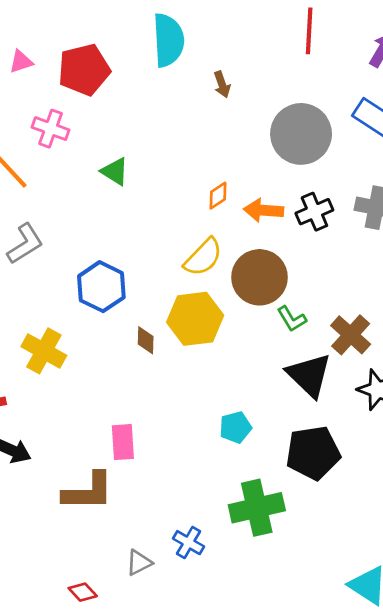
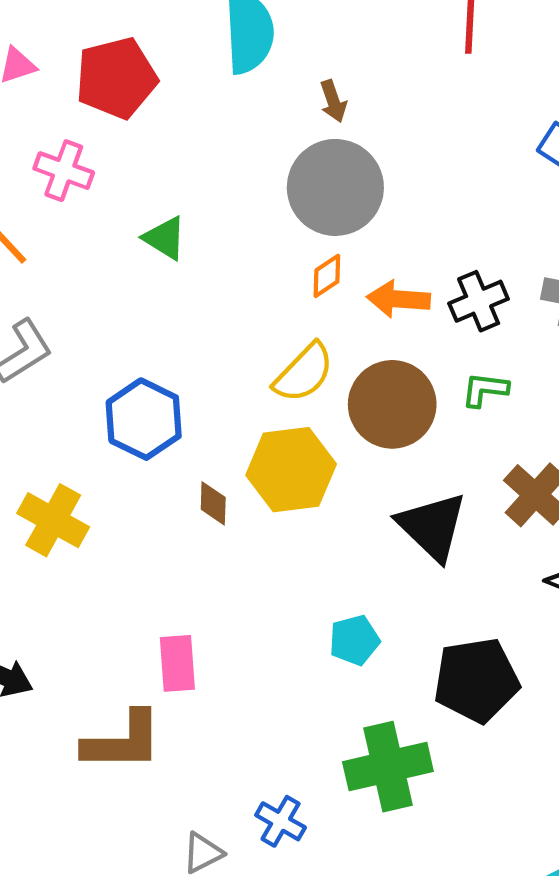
gray circle: (301, 134) -> (335, 187), moved
green L-shape: (292, 319) -> (485, 390), moved, turned 128
black triangle: (309, 375) -> (432, 526), moved

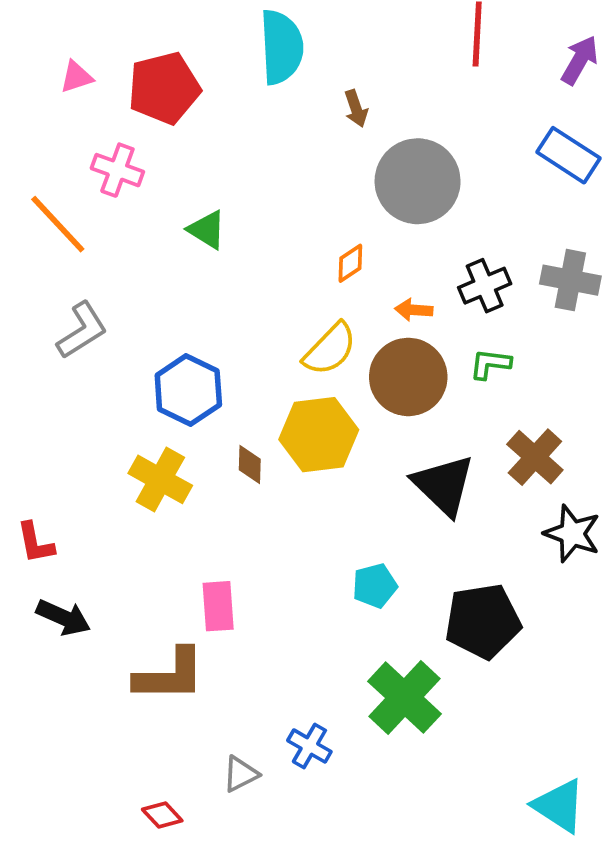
gray circle: (335, 187) -> (418, 181), moved
orange arrow: (398, 299) -> (414, 310), moved, size x0.7
yellow cross: (53, 520) -> (160, 479), moved
green cross: (388, 767) -> (404, 698), turned -34

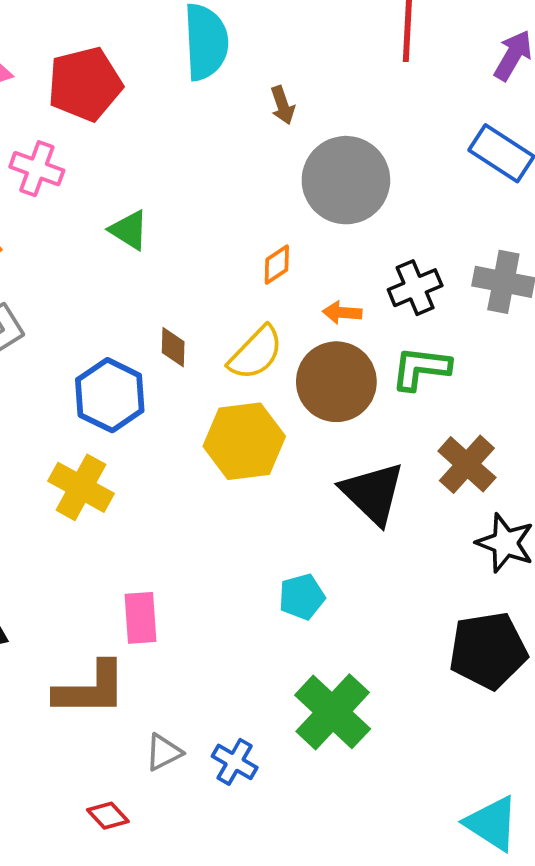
green L-shape: (490, 364) -> (421, 368), size x1.4
brown diamond: (250, 465) -> (173, 347), moved
black pentagon: (483, 621) -> (488, 651), moved
gray triangle: (240, 774) -> (164, 752), moved
red diamond: (162, 815) -> (108, 816), moved

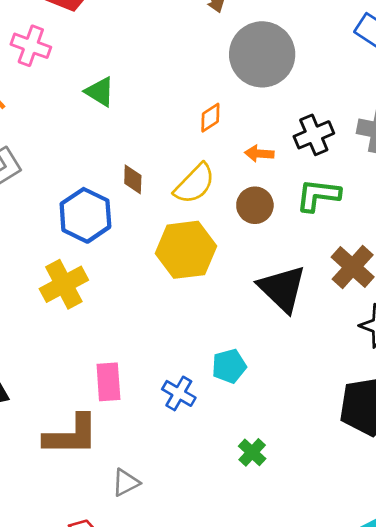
brown circle: (336, 382) -> (255, 205), size x0.6
yellow cross: (81, 487) -> (64, 284), turned 33
green cross: (333, 712) -> (252, 452), size x0.5
blue cross: (235, 762) -> (179, 393), moved

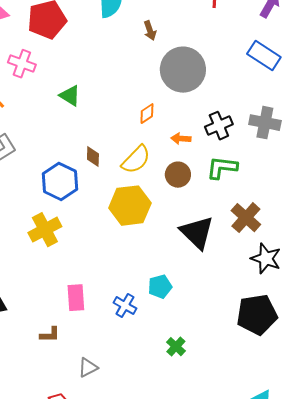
brown L-shape: (71, 435) -> (50, 335), size x0.5

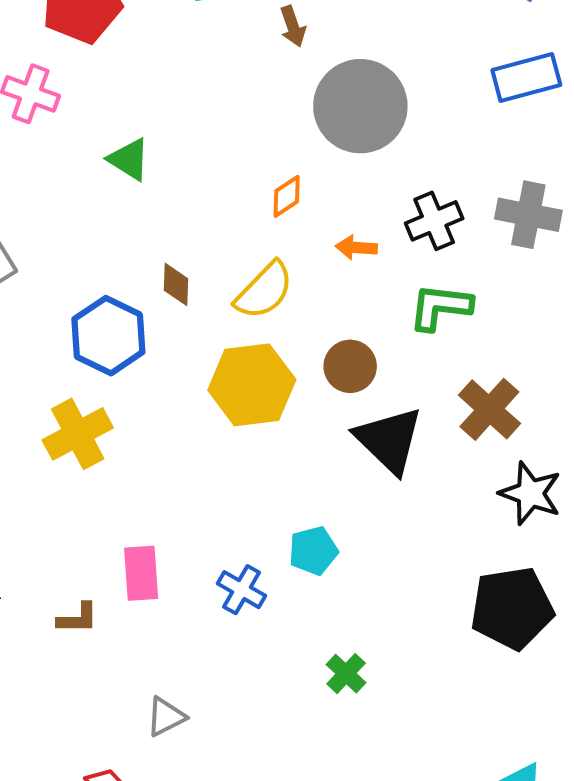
blue rectangle: (264, 56) -> (526, 77), turned -48
brown circle: (178, 175) -> (350, 366), moved
brown L-shape: (50, 335) -> (78, 618), moved

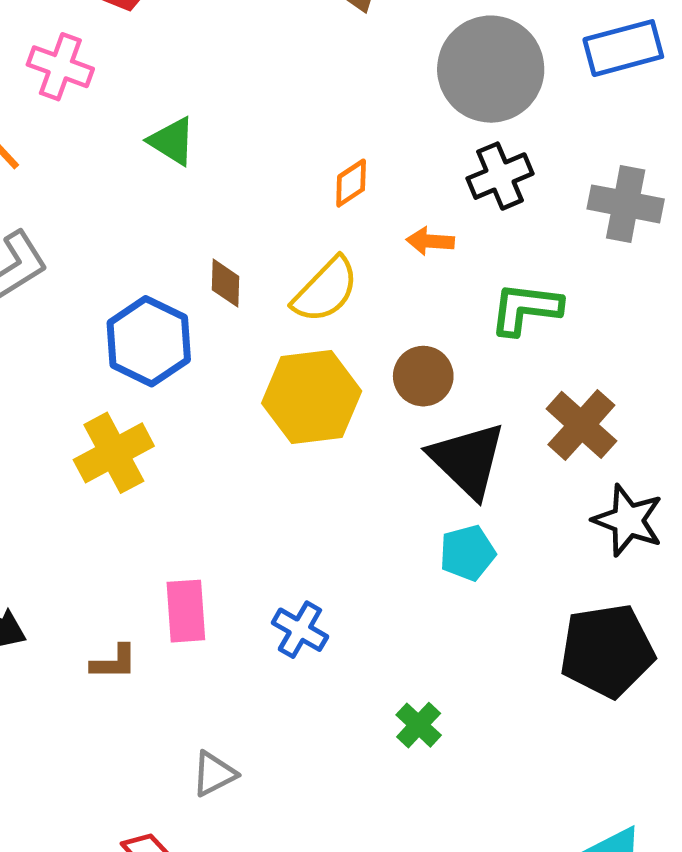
gray circle: (360, 106) -> (491, 69), moved
black cross: (434, 221) -> (500, 176), moved
cyan pentagon: (313, 551) -> (467, 553), moved

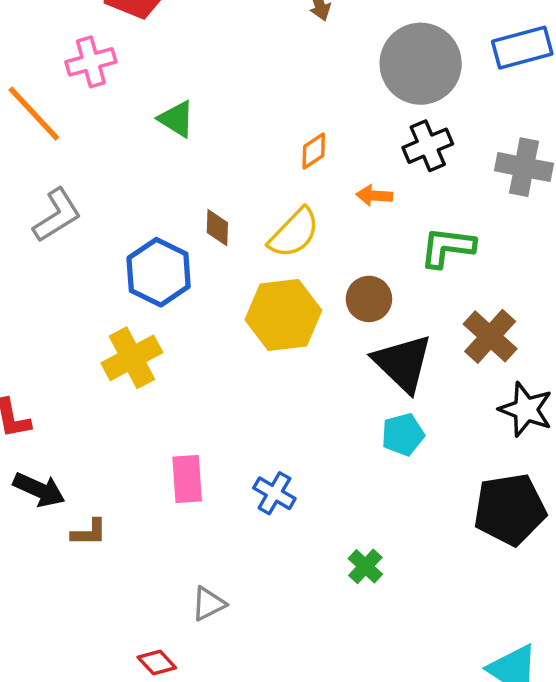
pink cross: (60, 67) -> (91, 62), turned -36
brown L-shape: (114, 662) -> (89, 532), moved

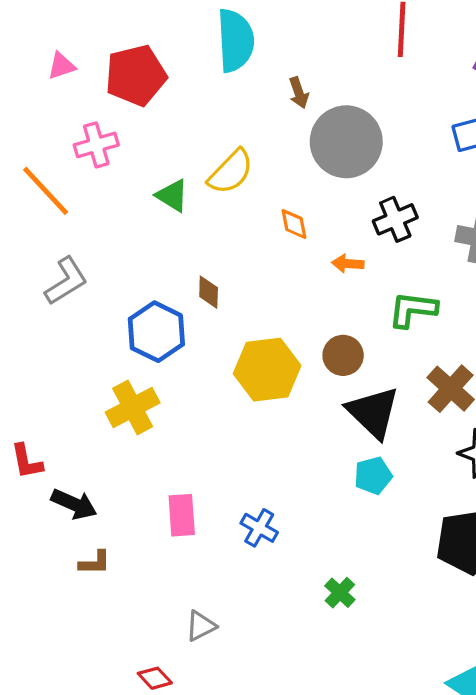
gray circle: (421, 64) -> (346, 142), moved
orange diamond: (314, 151) -> (294, 224), turned -68
yellow semicircle: (294, 233) -> (231, 172), moved
black arrow: (39, 490) -> (74, 504), moved

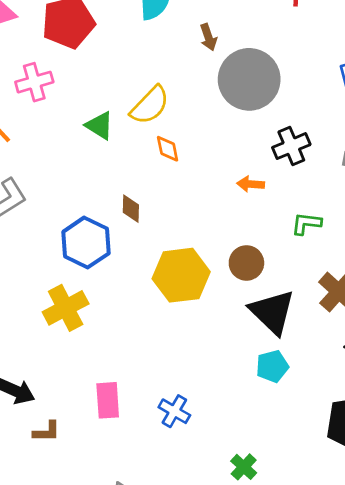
orange diamond: (294, 224) -> (168, 149), moved
green L-shape: (413, 309) -> (306, 224), size x0.7
brown L-shape: (95, 563) -> (47, 432), moved

